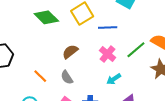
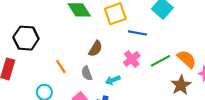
brown semicircle: (70, 52) -> (95, 49), turned 147
cyan arrow: (114, 79) -> (113, 80), moved

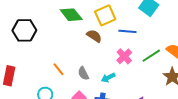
black hexagon: (26, 38) -> (24, 30), moved
brown semicircle: (95, 49) -> (94, 36), moved, turned -84

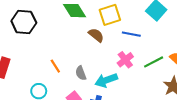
cyan arrow: (108, 78) -> (106, 80), size x1.5

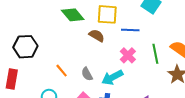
yellow square: (110, 15) -> (107, 14), turned 30
black hexagon: (24, 22) -> (25, 47), moved
green line: (154, 62) -> (155, 54), turned -66

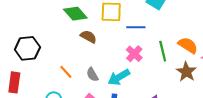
brown semicircle: (97, 36) -> (88, 37), moved

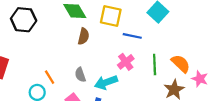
brown semicircle: (88, 37) -> (83, 36), turned 63
black hexagon: (27, 48) -> (24, 20), moved
orange line: (66, 72) -> (50, 77), moved

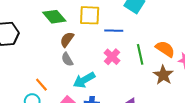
brown semicircle: (83, 36) -> (67, 40), turned -147
gray semicircle: (80, 75) -> (67, 59), moved
cyan arrow: (106, 82) -> (84, 80), moved

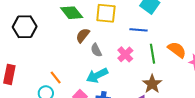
blue line: (114, 31) -> (138, 30), moved
gray semicircle: (67, 59) -> (96, 50), moved
brown star: (163, 75) -> (152, 84), moved

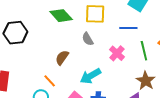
brown semicircle: (83, 35) -> (62, 58), moved
gray semicircle: (96, 50) -> (88, 39), moved

